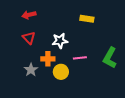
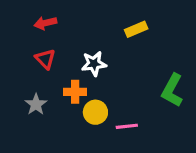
yellow rectangle: (87, 19) -> (136, 29), turned -32
pink line: (80, 58) -> (127, 126), moved
gray star: (31, 70) -> (36, 104), moved

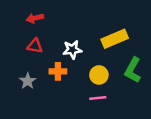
yellow rectangle: (136, 29) -> (115, 39), moved, size x1.5
red triangle: (45, 59) -> (35, 46), turned -35
yellow circle: (95, 112) -> (99, 75), moved

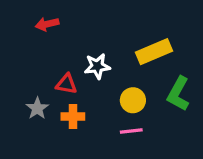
red triangle: (35, 46) -> (66, 84), moved
orange cross: (58, 71) -> (73, 116), moved

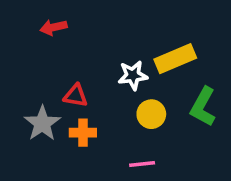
white star: (97, 66) -> (133, 75), moved
gray star: (37, 108) -> (42, 123), size x1.4
pink line: (131, 131) -> (142, 164), moved

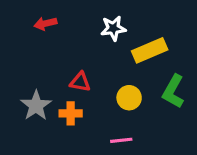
white star: (133, 75) -> (113, 28), moved
red triangle: (76, 96) -> (80, 82), moved

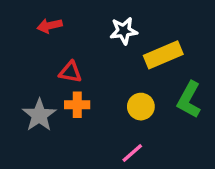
red triangle: (80, 82) -> (70, 72), moved
orange cross: (71, 113) -> (77, 105), moved
pink line: (121, 140) -> (132, 153), turned -35

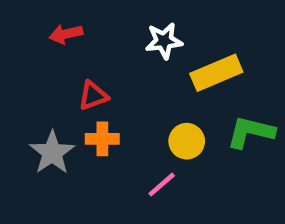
red triangle: (70, 72) -> (93, 96), turned -30
green L-shape: (189, 100) -> (251, 132), turned 75
pink line: (132, 153) -> (162, 185), moved

